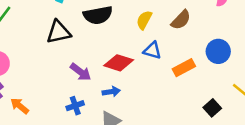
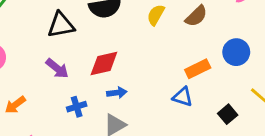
blue triangle: (152, 51) -> (183, 97), moved
red diamond: (119, 63) -> (104, 63), moved, turned -32
purple arrow: (81, 72) -> (57, 68), moved
orange arrow: (20, 106) -> (15, 105), turned -78

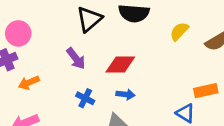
black triangle: (61, 25) -> (89, 19), turned -44
blue cross: (77, 107) -> (85, 98), turned 30

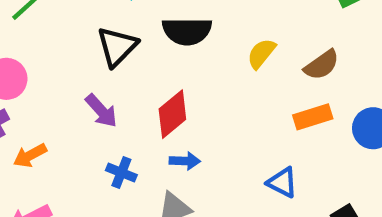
red diamond: (120, 64) -> (172, 114), turned -36
orange rectangle: (206, 91) -> (313, 117), moved

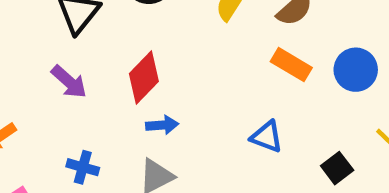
orange rectangle: (313, 117) -> (291, 65), turned 54
blue cross: (121, 173) -> (83, 167), moved

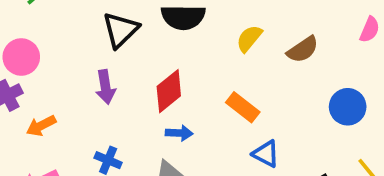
orange rectangle: (291, 65) -> (243, 107), moved
purple arrow: (69, 82) -> (105, 87), turned 32

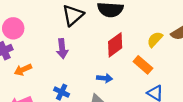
yellow semicircle: (249, 38) -> (155, 39), moved
red diamond: (169, 91) -> (115, 45), moved

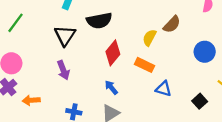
orange arrow: (23, 70) -> (31, 100), turned 35
blue arrow: (105, 78) -> (111, 87), turned -120

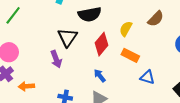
black triangle: (65, 36) -> (67, 37), moved
yellow semicircle: (149, 38) -> (126, 29), moved

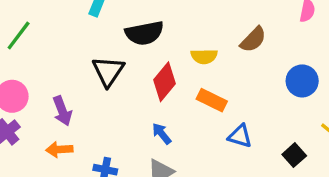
yellow semicircle: (126, 29) -> (204, 56), turned -119
purple arrow: (56, 59) -> (62, 111), moved
orange arrow: (26, 86) -> (59, 149), moved

